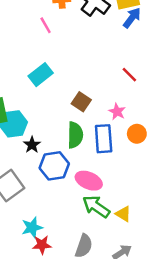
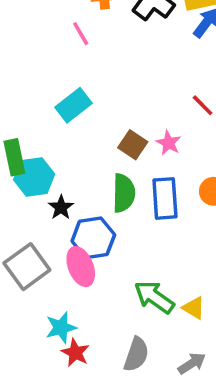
pink star: (117, 112) -> (169, 143), moved
pink ellipse: (89, 181) -> (81, 267), moved, turned 45
red star: (42, 245) -> (75, 353), turned 30

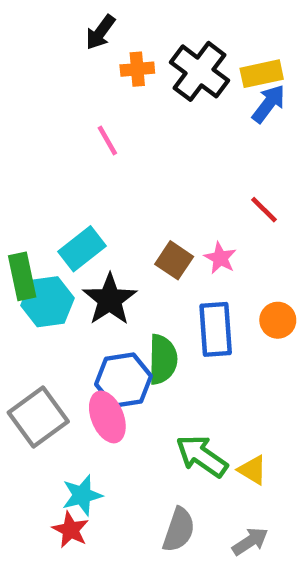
pink line: (81, 34) -> (107, 141), moved
cyan rectangle: (74, 105) -> (82, 249), moved
green semicircle: (124, 193) -> (163, 359), moved
black star: (61, 207) -> (110, 299), moved, size x1.6
red star: (75, 353) -> (70, 530), moved

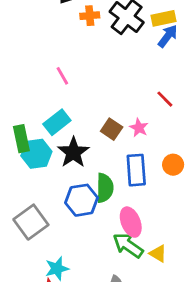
pink line: (107, 141) -> (62, 76), moved
pink ellipse: (107, 417) -> (131, 222), moved

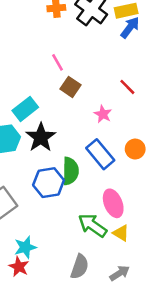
pink line: (62, 76) -> (58, 62), moved
brown square: (112, 129) -> (71, 87), moved
blue rectangle: (136, 170) -> (100, 154), turned -36
pink ellipse: (131, 222) -> (113, 203), moved

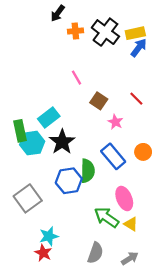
brown square: (71, 87) -> (99, 101), moved

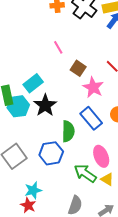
pink star: (115, 122) -> (93, 87), size x1.5
blue hexagon: (69, 181) -> (51, 153), moved

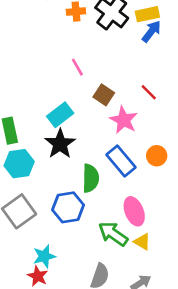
cyan rectangle: (33, 83) -> (60, 115), moved
cyan hexagon: (18, 106) -> (19, 164), moved

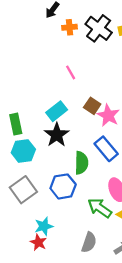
brown square: (104, 95) -> (92, 106), moved

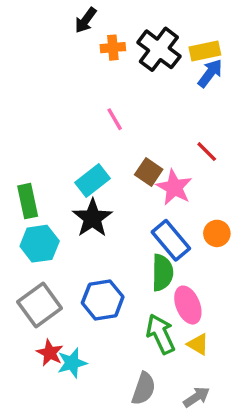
green semicircle: (81, 163) -> (162, 273), moved
green arrow: (100, 208) -> (161, 334), turned 30
red star: (38, 242) -> (50, 353), moved

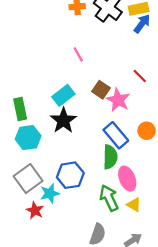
cyan star: (72, 363) -> (50, 193), moved

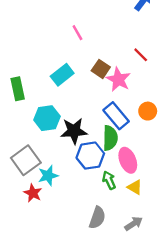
black star: (63, 120) -> (74, 131), moved, turned 30
cyan hexagon: (28, 138) -> (47, 118), moved
blue hexagon: (70, 175) -> (90, 156), moved
green arrow: (109, 198) -> (109, 180), size x0.7

